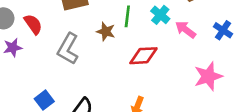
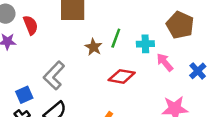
cyan cross: (160, 15) -> (145, 44), turned 35
gray L-shape: (68, 49) -> (54, 75), moved

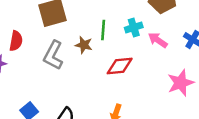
red semicircle: (31, 25) -> (16, 41), turned 48
gray L-shape: (54, 75) -> (53, 55), moved

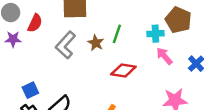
cyan cross: (134, 27) -> (155, 34), moved

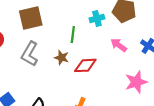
cyan cross: (155, 34) -> (97, 18), moved
brown star: (96, 43) -> (62, 58), moved

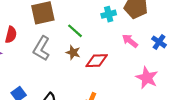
green line: (73, 34) -> (75, 31), moved, turned -56
pink star: (136, 82) -> (147, 78), turned -30

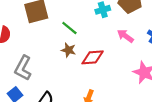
gray L-shape: (41, 48) -> (23, 68), moved

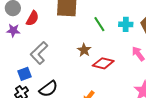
green line: (69, 28) -> (99, 24), moved

